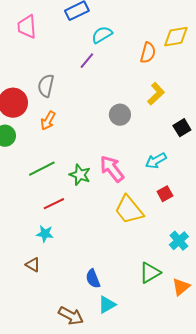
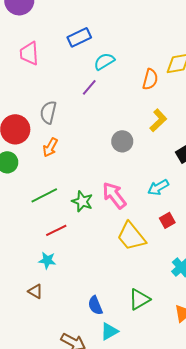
green triangle: (150, 273) -> (139, 299), moved

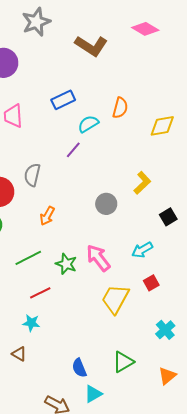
orange semicircle: (150, 79) -> (120, 108), moved
orange arrow: (50, 147) -> (47, 216), moved
yellow trapezoid: (131, 236) -> (115, 299), turned 68

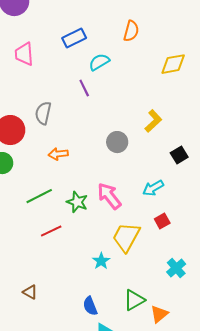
orange semicircle: (120, 108) -> (131, 31), moved
purple line: (73, 150) -> (84, 88), turned -66
orange arrow: (47, 216) -> (58, 154), turned 54
cyan star: (31, 323) -> (101, 261), moved, turned 30
orange triangle: (167, 376) -> (159, 314), moved

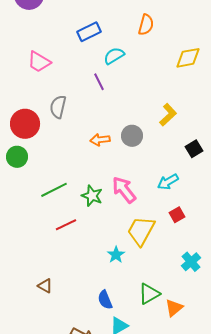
pink trapezoid: (24, 54) -> (39, 62), moved, turned -55
orange arrow: (58, 154) -> (100, 140), moved

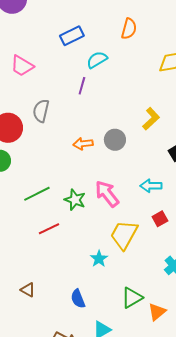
purple line: (99, 82) -> (82, 86), turned 42
cyan arrow: (168, 182) -> (151, 186), turned 30
blue semicircle: (105, 300) -> (78, 299), moved

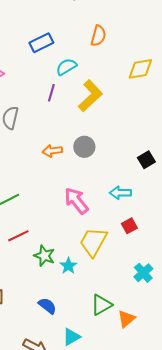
yellow L-shape: (151, 119) -> (90, 96), moved, size x1.4
green star: (75, 200) -> (44, 256), moved
blue semicircle: (78, 299) -> (47, 306), turned 150

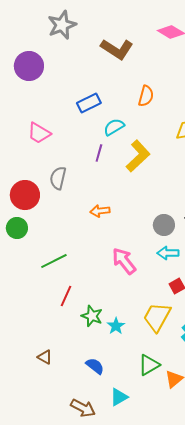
gray circle: (84, 147) -> (164, 225), moved
red line: (18, 236) -> (66, 296), turned -40
yellow trapezoid: (93, 242) -> (157, 317), moved

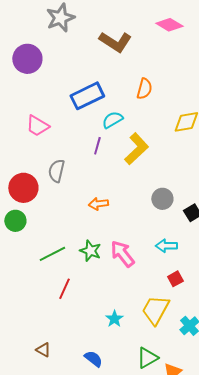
blue rectangle: (89, 103) -> (87, 96), size x1.4
gray circle: (164, 225) -> (162, 199), moved
green star: (92, 316) -> (90, 251), moved

